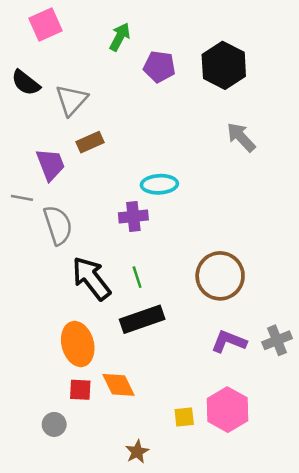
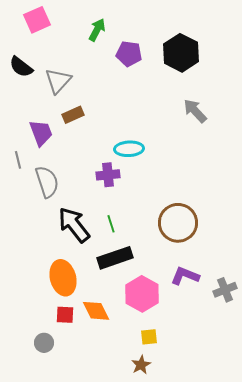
gray line: (22, 198) -> (18, 160), turned 66
gray cross: (277, 340) -> (225, 290), moved
pink hexagon: (228, 410) -> (142, 294), moved
brown star: (137, 452) -> (141, 365), moved

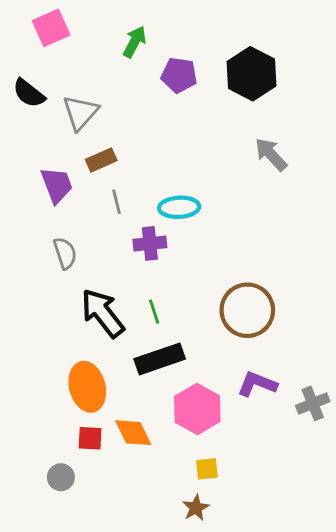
gray line: (18, 160) -> (117, 202), moved
gray semicircle: (47, 182) -> (65, 253), size x0.7

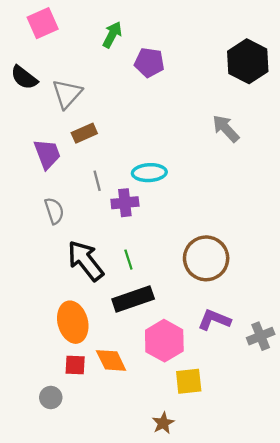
black hexagon: (251, 74) -> (248, 61), moved
gray line: (117, 202) -> (97, 181), moved
yellow square: (207, 469) -> (189, 381), moved, size x1.4

